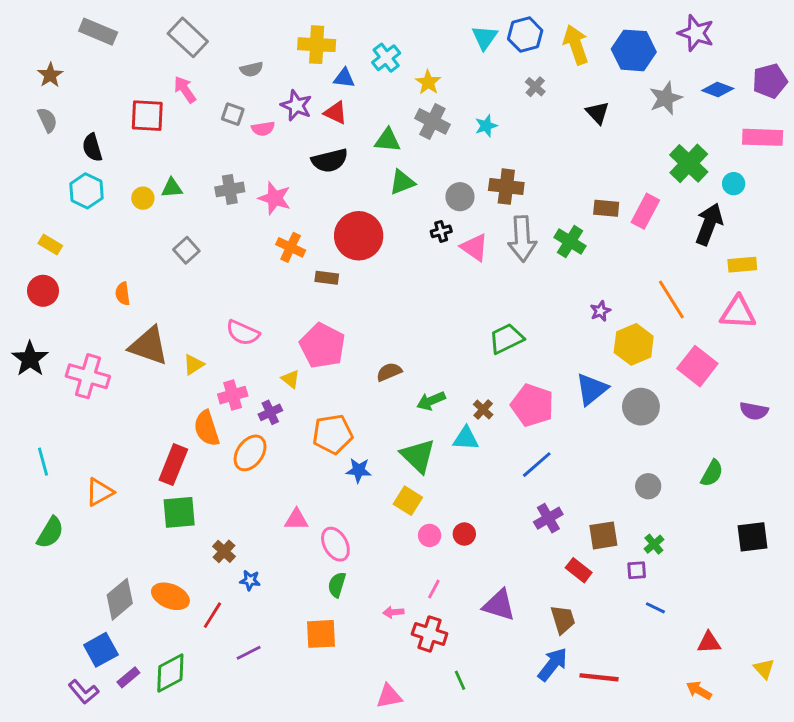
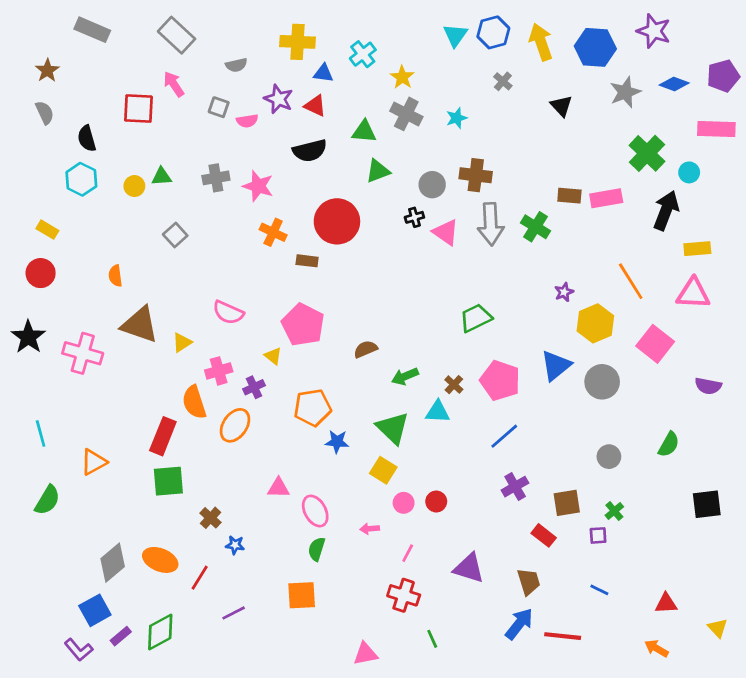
pink rectangle: (645, 211) -> (606, 198), turned 52
blue line: (655, 608) -> (599, 590), moved
pink arrow: (393, 612) -> (370, 529), moved

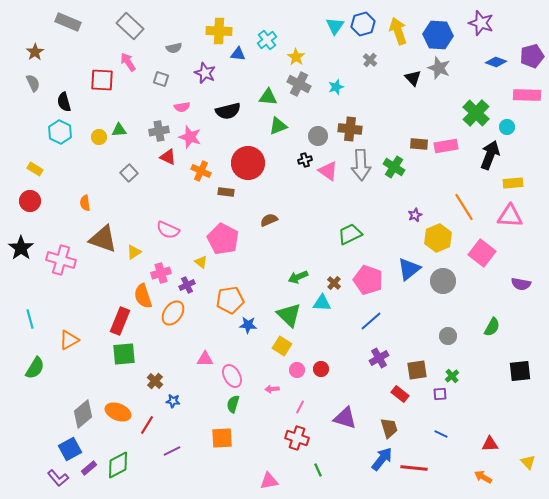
gray star: (625, 92) -> (439, 68), moved, turned -30
red triangle: (315, 106) -> (168, 157), moved
pink semicircle: (247, 121) -> (182, 107), moved
brown semicircle: (366, 349) -> (269, 220), moved

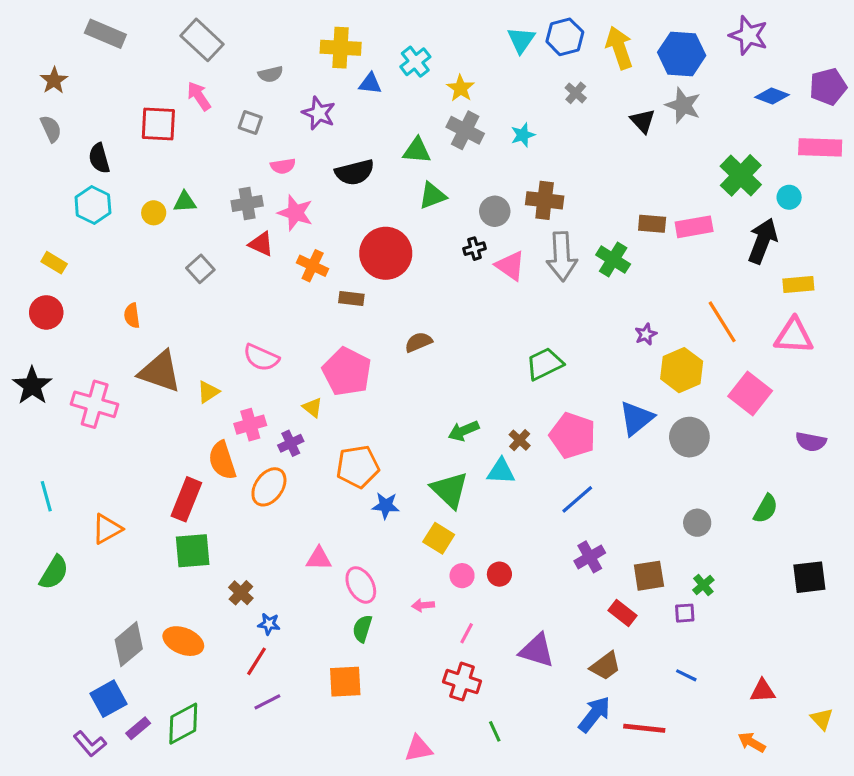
red line: (147, 425) -> (256, 661), moved
brown trapezoid: (389, 428) -> (605, 666), turned 70

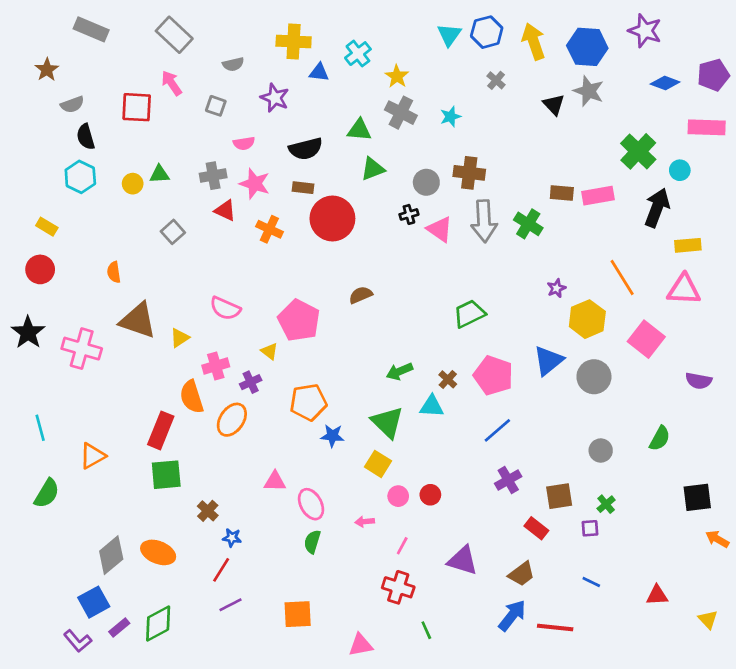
gray semicircle: (51, 129) -> (72, 105), moved, turned 95
brown rectangle: (351, 298) -> (303, 188), moved
orange square: (345, 682) -> (298, 614), moved
orange arrow: (752, 742) -> (717, 539), moved

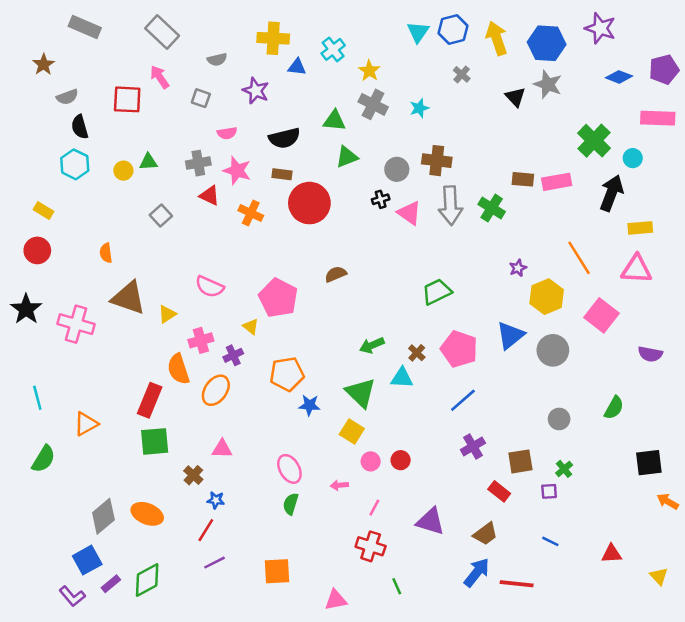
pink triangle: (275, 481) -> (222, 449), moved

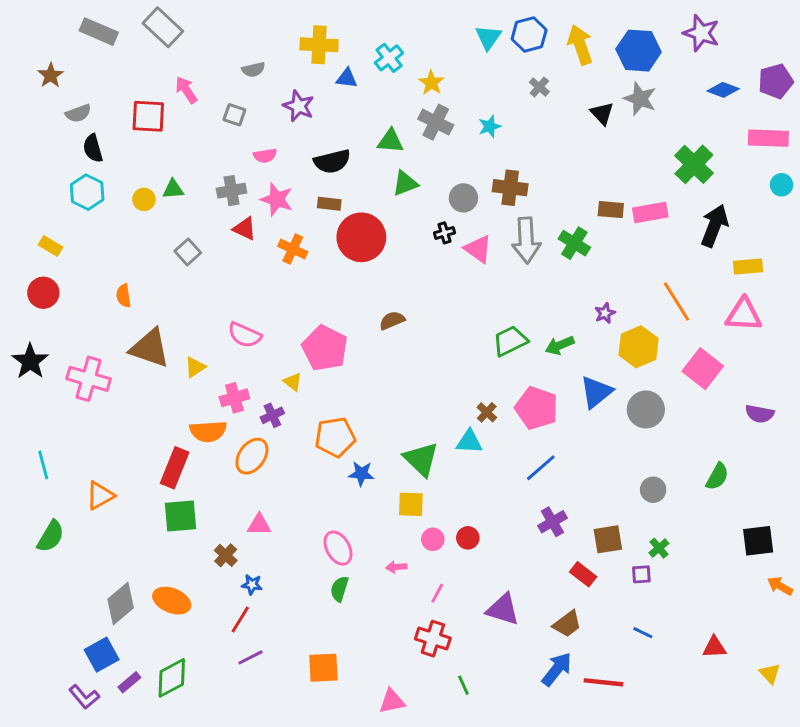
gray rectangle: (162, 32) -> (163, 27), moved
cyan circle: (633, 158) -> (782, 185), moved
green arrow: (372, 345) -> (560, 345), moved
orange semicircle: (178, 369) -> (208, 431), turned -76
yellow square: (352, 431) -> (411, 504), turned -30

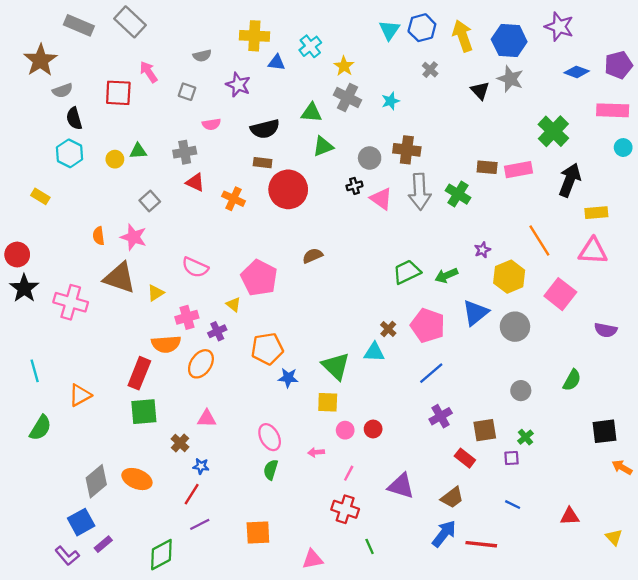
brown star: (51, 75) -> (40, 60), size x1.6
pink star: (277, 199) -> (133, 237), moved
red circle: (43, 293) -> (17, 255), moved
green diamond: (172, 678) -> (161, 555), moved

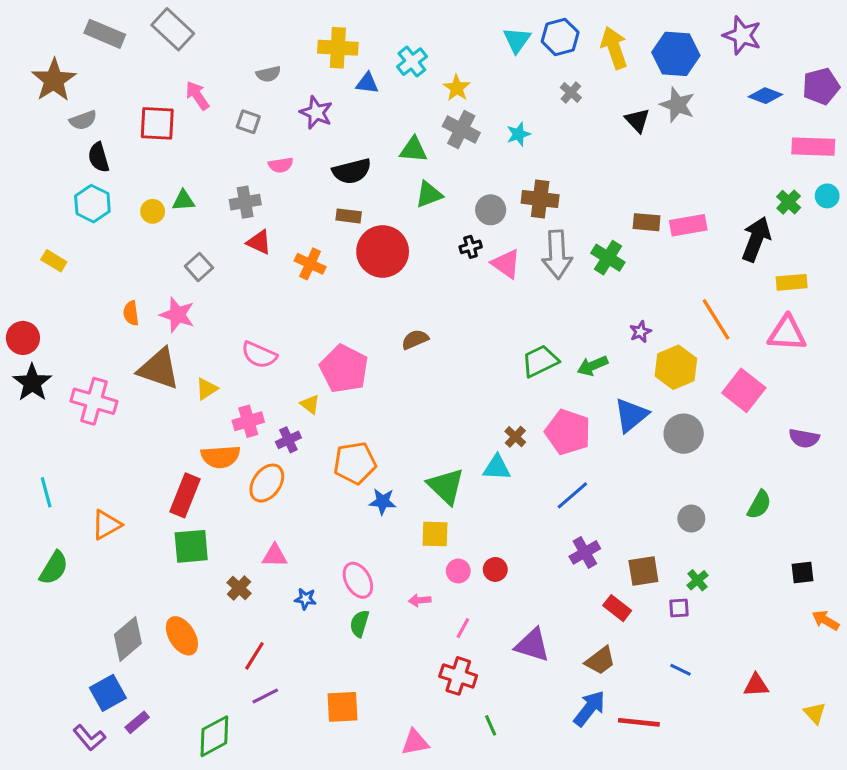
green cross: (553, 131) -> (789, 202), moved, size x0.6
black square: (605, 431) -> (802, 573), size x0.7
blue star: (201, 466) -> (305, 599), moved
orange ellipse: (137, 479) -> (182, 636), turned 36

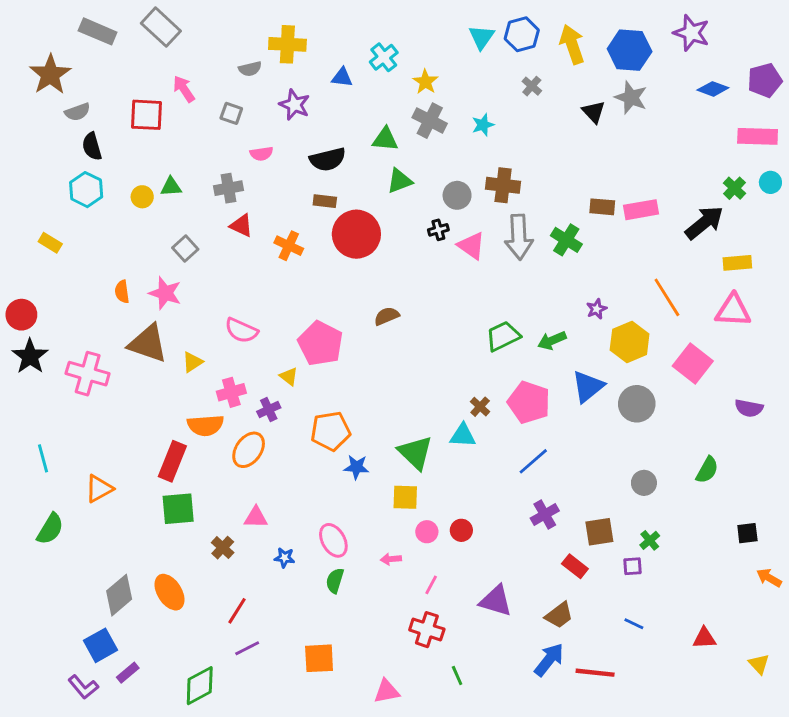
yellow cross: (338, 48) -> (287, 44), moved
black arrow: (756, 239) -> (704, 223), turned 30

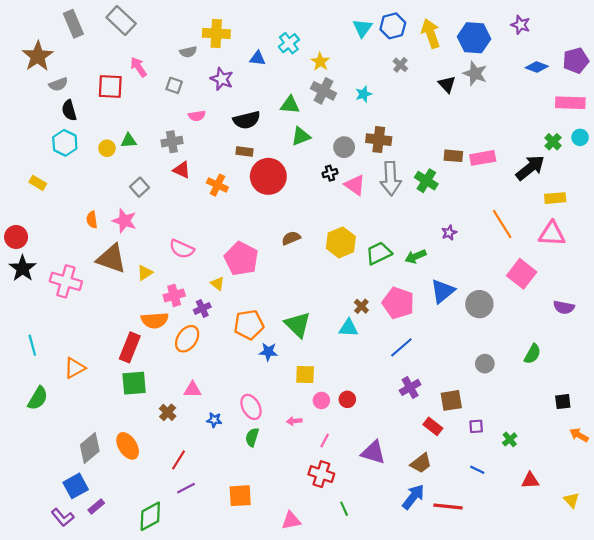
gray rectangle: (98, 31) -> (73, 24), turned 44
purple star: (691, 33) -> (521, 25), size x0.7
yellow hexagon: (630, 342) -> (341, 242), moved
green triangle: (415, 453) -> (298, 325), moved
green cross: (650, 540) -> (510, 439), moved

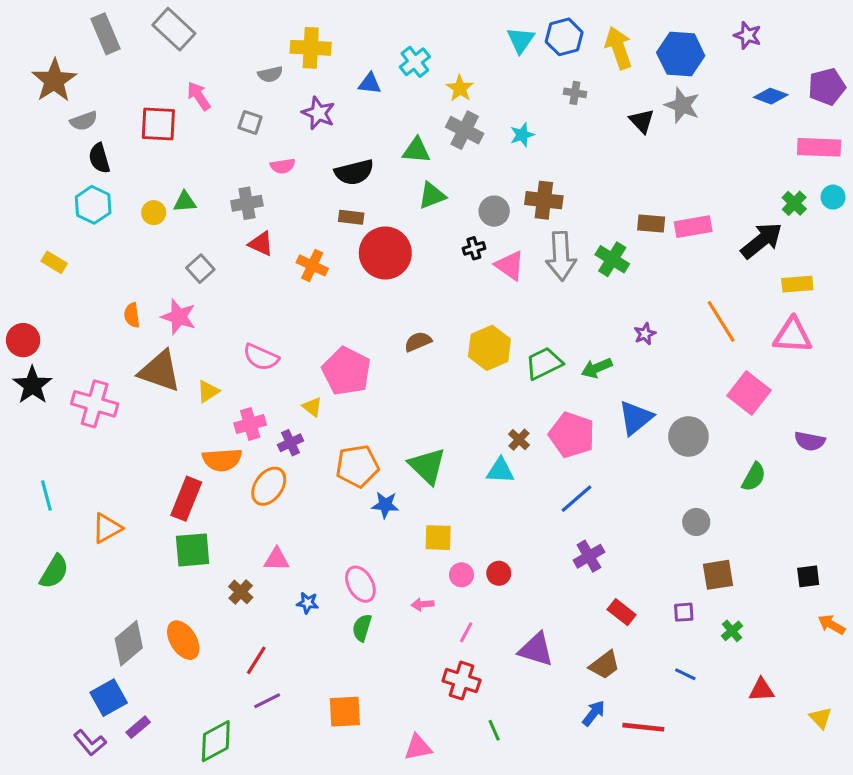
gray cross: (400, 65) -> (575, 93), turned -32
green semicircle: (532, 354) -> (754, 477), moved
brown square: (451, 400) -> (718, 575), moved
blue arrow: (413, 497) -> (594, 713), size x0.7

